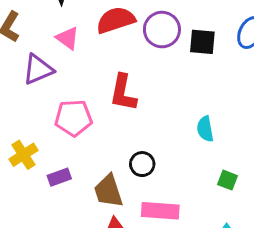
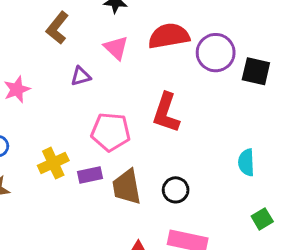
purple triangle: (38, 69) -> (81, 76), size x0.6
purple rectangle: (59, 177) -> (90, 175), moved
green square: (227, 180) -> (262, 219), turned 30
brown trapezoid: (108, 191) -> (127, 187), moved

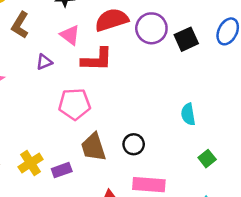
black square: (256, 71) -> (186, 39), turned -30
red L-shape: (166, 113) -> (97, 59), moved, turned -100
yellow cross: (53, 163) -> (31, 163), moved
purple rectangle: (90, 175) -> (62, 170), moved

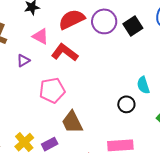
red L-shape: (97, 59) -> (65, 53), turned -136
black circle: (134, 144) -> (126, 104), moved

